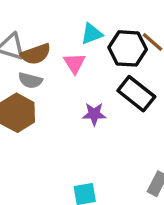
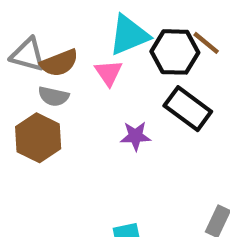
cyan triangle: (92, 34) -> (129, 35), size x1.5

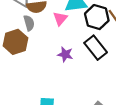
gray semicircle: (54, 96) -> (29, 23), turned -133

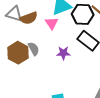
gray semicircle: (29, 23) -> (34, 49), moved

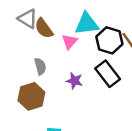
brown semicircle: (29, 18) -> (44, 28), turned 60
brown hexagon: (18, 53) -> (31, 96), moved

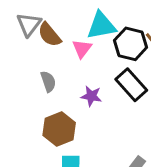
gray triangle: (28, 19) -> (29, 24), turned 40
brown hexagon: (31, 96) -> (59, 129), moved

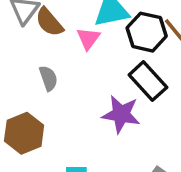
purple star: (91, 96) -> (121, 114), moved, size x1.5
brown hexagon: (59, 129) -> (24, 133), moved

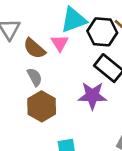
brown semicircle: (49, 22) -> (34, 48), moved
brown hexagon: (24, 133) -> (42, 106), moved

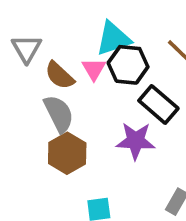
black hexagon: (102, 32) -> (128, 65), moved
gray semicircle: (35, 77) -> (59, 114), size x1.5

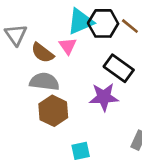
black hexagon: (128, 65) -> (103, 23), moved
gray semicircle: (59, 114) -> (44, 82), turned -52

